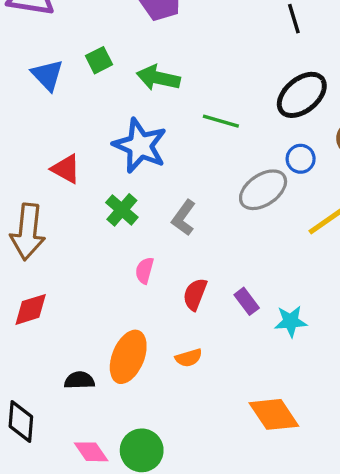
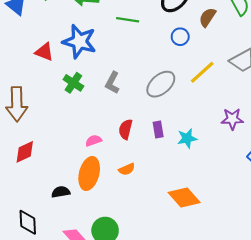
red triangle: (66, 169) -> (44, 52), moved
gray ellipse: (263, 190) -> (161, 84), moved
pink semicircle: (144, 270) -> (94, 141), moved, turned 63
purple rectangle: (247, 301) -> (158, 130), turned 35

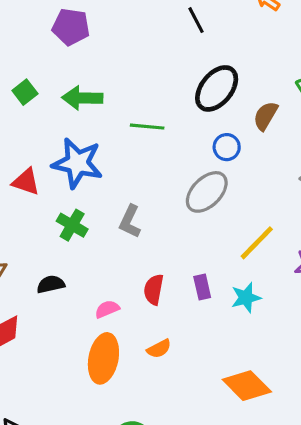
yellow line: (202, 72) -> (257, 243), moved
gray ellipse: (161, 84) -> (207, 192), moved
black semicircle: (61, 192) -> (51, 284), moved

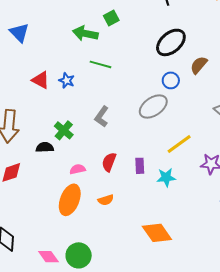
green square: (25, 92) -> (111, 18), moved
green line: (147, 127) -> (101, 64), moved
blue star: (77, 163) -> (67, 80), moved, size x0.5
green cross: (72, 225) -> (64, 130), moved

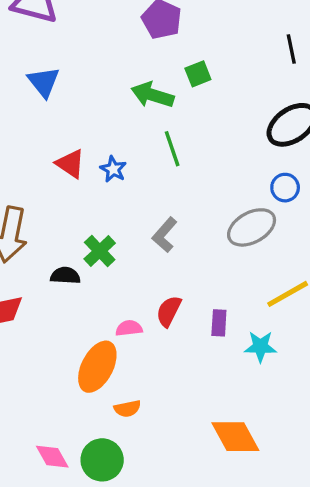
green line: (101, 64) -> (172, 149), turned 50
pink semicircle: (78, 169) -> (129, 328), moved
orange semicircle: (106, 200) -> (127, 409), moved

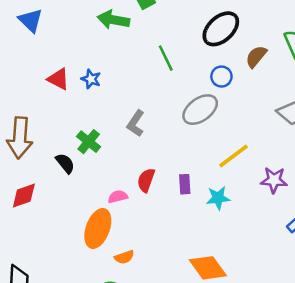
green line: (172, 149) -> (166, 58), moved
black semicircle: (65, 276) -> (65, 163), turned 55

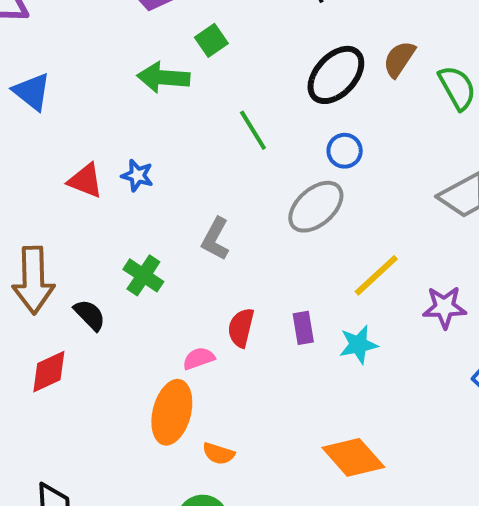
brown semicircle: (256, 57) -> (399, 59), moved
black semicircle: (65, 163) -> (90, 315), moved
orange semicircle: (124, 257) -> (219, 454), turned 42

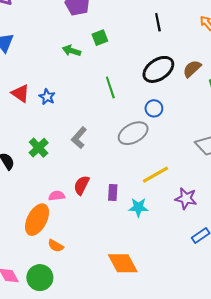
green arrow: (163, 77) -> (72, 51), size x0.7

